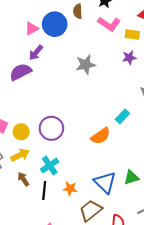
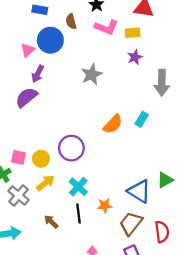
orange semicircle: (101, 136) -> (113, 124), moved
brown arrow: (23, 179) -> (51, 222), moved

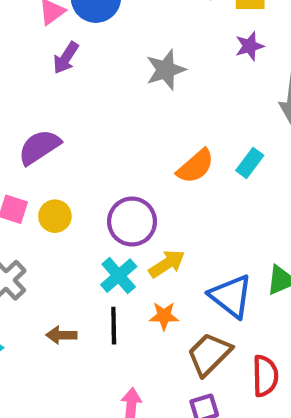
purple semicircle: (26, 97) -> (39, 147), moved
purple circle: (71, 148) -> (132, 222), moved
yellow arrow: (45, 183) -> (167, 264), moved
brown arrow: (51, 222) -> (61, 335), turned -48

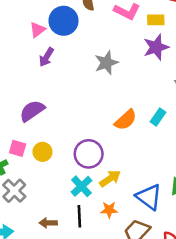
purple star: (250, 46) -> (156, 47), size x1.5

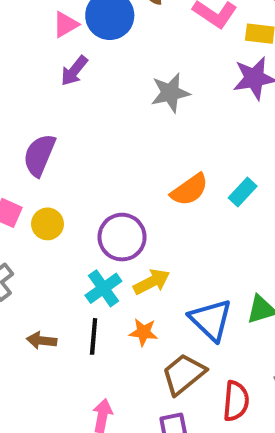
purple semicircle: (32, 111) -> (39, 155), turned -40

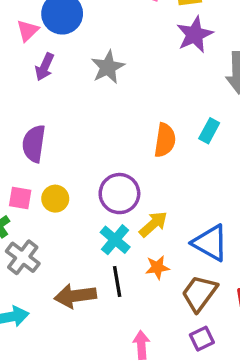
gray star: (170, 93) -> (108, 67), moved
orange semicircle: (189, 190) -> (165, 140), turned -32
brown arrow: (42, 340) -> (75, 296), size x1.6

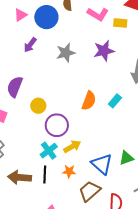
pink triangle: (28, 31) -> (21, 15), moved
purple star: (195, 35) -> (104, 51), moved
yellow circle: (55, 199) -> (38, 106), moved

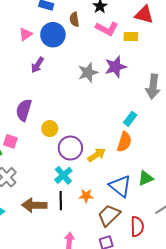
gray star: (66, 53) -> (88, 72), moved
orange semicircle: (89, 101) -> (124, 142), moved
yellow arrow: (72, 147) -> (97, 155), moved

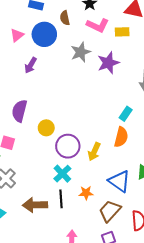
gray star: (88, 72) -> (81, 52), moved
yellow arrow: (97, 155) -> (94, 152), turned 150

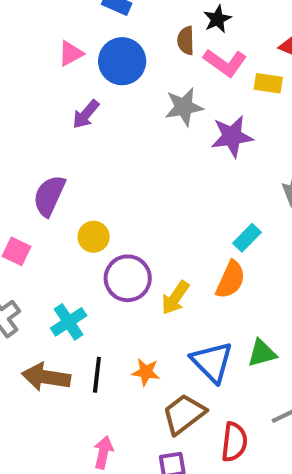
brown semicircle: (65, 18) -> (186, 41), moved
cyan cross: (62, 174) -> (69, 322), moved

